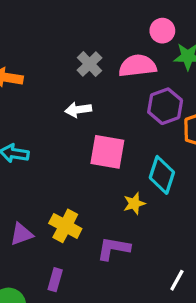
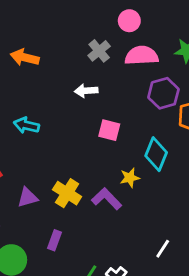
pink circle: (162, 31) -> (129, 21), moved
pink square: (107, 152) -> (109, 130), size x0.7
purple L-shape: (113, 249) -> (107, 199), moved, turned 32

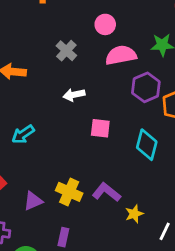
gray cross: (99, 51) -> (66, 51), moved
cyan arrow: (26, 125) -> (23, 134), turned -40
yellow star: (130, 178) -> (134, 214), moved

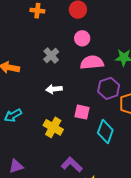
pink square: (100, 128) -> (82, 112), moved
yellow cross: (69, 192) -> (53, 127), moved

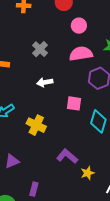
pink circle: (82, 38) -> (79, 26), moved
yellow cross: (53, 127) -> (36, 125), moved

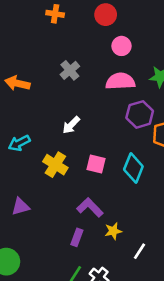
white arrow: (45, 82) -> (71, 125), moved, turned -42
pink square: (74, 103) -> (96, 164), moved
purple rectangle: (34, 189) -> (77, 237), moved

